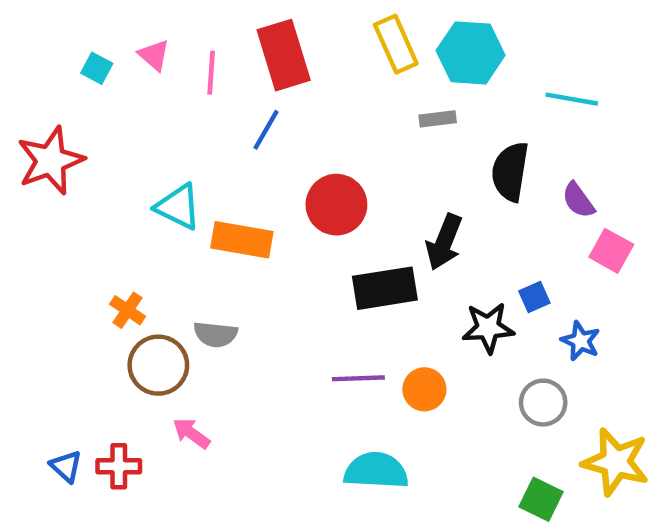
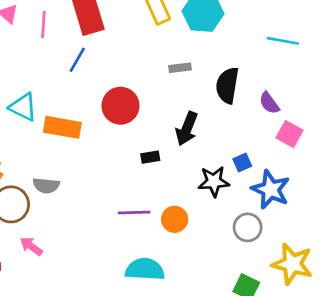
cyan line: (572, 99) -> (283, 41), moved
gray rectangle: (438, 119) -> (180, 68), moved
black rectangle: (385, 288) -> (150, 157), size x0.5
blue star: (581, 341) -> (271, 190), size x1.6

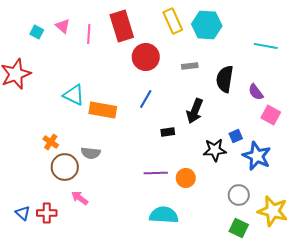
blue line: (77, 60) -> (146, 99), moved
red circle: (120, 106) -> (146, 57), moved
gray circle: (248, 227) -> (239, 195), moved

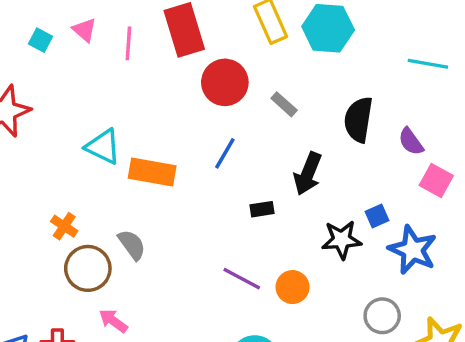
gray rectangle: (190, 66) -> (284, 104), moved, turned 49
gray semicircle: (91, 153) -> (132, 245), turned -132
purple line: (156, 173) -> (242, 279), turned 30

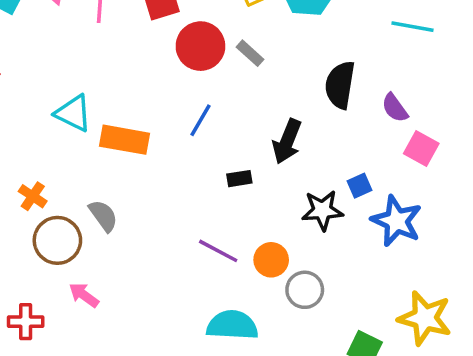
gray rectangle: (284, 104) -> (250, 53), moved
gray circle: (382, 316) -> (305, 290), moved

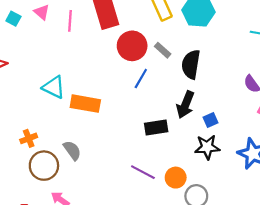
black semicircle: (340, 85) -> (191, 64), moved
blue line: (200, 120) -> (141, 79), moved
black rectangle: (239, 179) -> (156, 128), size x1.5
blue square: (359, 186) -> (210, 120), moved
orange cross: (33, 196) -> (29, 138), turned 35

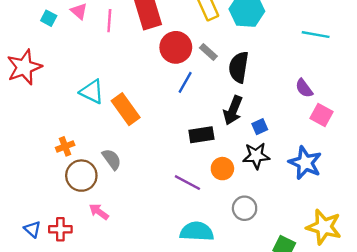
orange rectangle: (85, 104) -> (126, 109), turned 44
orange circle: (176, 178) -> (222, 169), moved

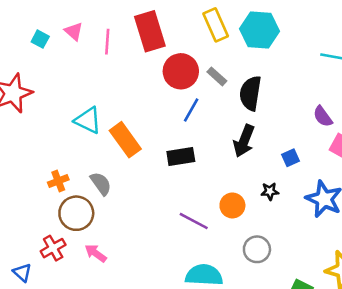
blue square: (260, 127) -> (290, 158), moved
black rectangle: (201, 135) -> (181, 156), moved
black star: (256, 156) -> (270, 191), size x0.6
gray semicircle: (112, 159) -> (101, 184), moved
red cross: (60, 229) -> (53, 248), moved, turned -30

